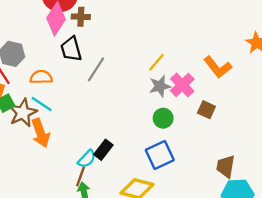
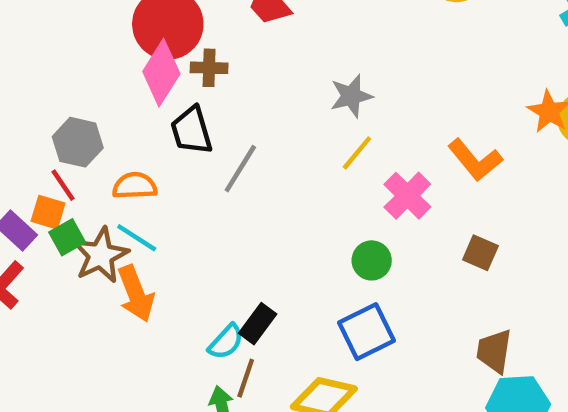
gray star: (160, 86) -> (351, 96), moved
brown square: (206, 110) -> (480, 253), moved
brown line: (81, 177) -> (246, 378), moved

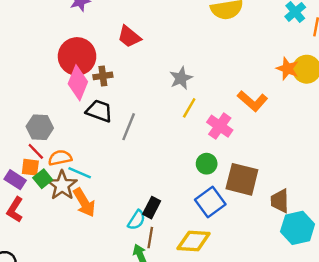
black trapezoid: (192, 131) -> (99, 111), turned 136
orange semicircle: (135, 186) -> (60, 158), moved
brown square: (480, 253) -> (242, 179), moved, size x1.8

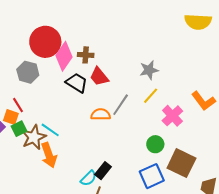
red trapezoid: (129, 37) -> (99, 77), moved
red circle: (77, 56) -> (45, 42), moved
gray hexagon: (40, 127) -> (28, 72), moved
gray line: (129, 127) -> (121, 105), moved
orange semicircle: (60, 158) -> (101, 114), moved

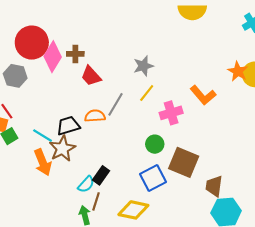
black trapezoid: (77, 83) -> (68, 126), moved, turned -45
pink cross: (172, 116) -> (171, 113), turned 30
brown star: (34, 137) -> (62, 149), moved

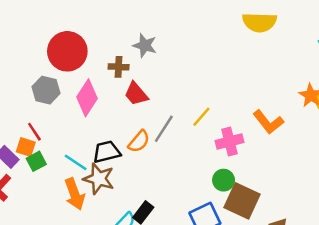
pink diamond: (53, 57) -> (87, 98), moved
gray star: (143, 66) -> (145, 45), moved, turned 30
orange semicircle: (95, 116) -> (139, 142), turned 132
green circle: (155, 144) -> (224, 180), moved
brown star: (62, 149) -> (99, 179), turned -30

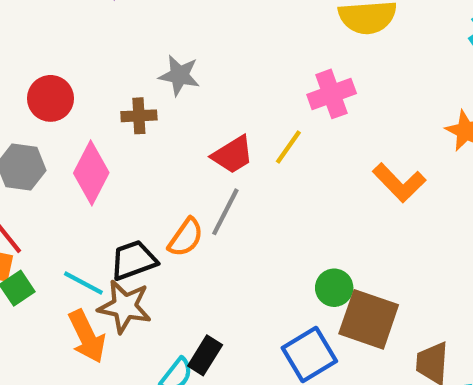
red circle: (67, 51) -> (51, 98), size x0.7
red trapezoid: (136, 94) -> (233, 155), moved, turned -76
yellow line: (201, 117) -> (288, 147), moved
pink cross: (230, 141) -> (332, 94), moved

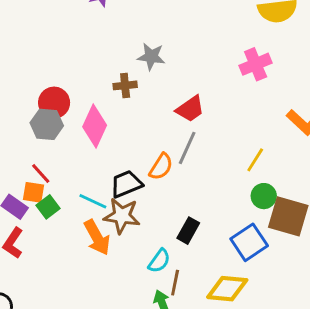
red circle: (51, 98) -> (54, 103), moved
yellow line: (288, 147) -> (255, 160), moved
black rectangle: (205, 355) -> (188, 231), moved

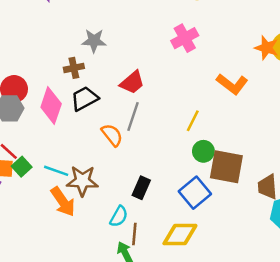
orange semicircle: (161, 167) -> (112, 135), turned -65
black trapezoid: (126, 184) -> (84, 98), moved
green square: (48, 207) -> (22, 167), moved

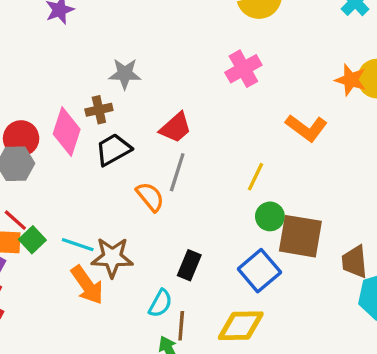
pink diamond: (51, 106) -> (67, 132), moved

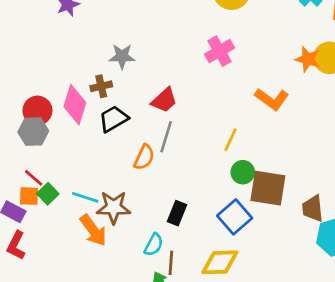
orange semicircle: (150, 197) -> (144, 157), turned 65

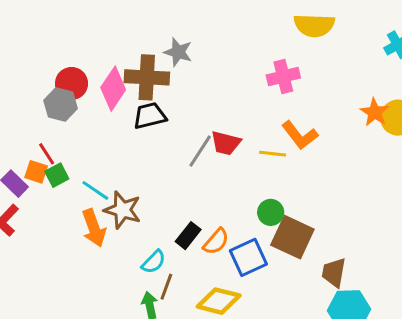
brown cross: (101, 86) -> (147, 77), size x1.8
orange L-shape: (272, 99) -> (300, 135), moved
red trapezoid: (164, 100) -> (226, 143), moved, turned 40
yellow line: (231, 140) -> (273, 154), moved, turned 55
orange semicircle: (144, 157) -> (216, 242), moved

